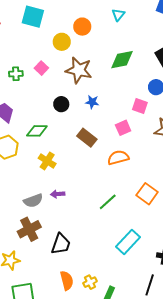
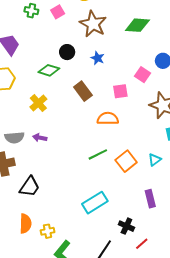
green diamond: (37, 131) -> (49, 70), moved
green line: (108, 202) -> (98, 154), moved

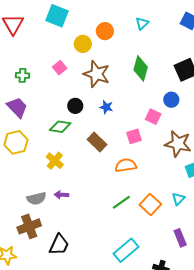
green cross: (31, 11) -> (23, 75), moved
green diamond: (137, 25) -> (141, 68), turned -70

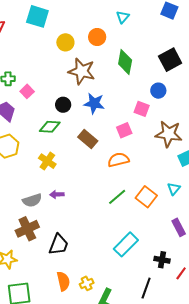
orange circle: (105, 31) -> (97, 37), moved
pink square: (60, 68) -> (27, 91), moved
blue star: (106, 107) -> (94, 103), size x1.5

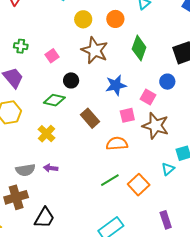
pink square: (27, 91) -> (52, 56), moved
blue star: (94, 103) -> (116, 85), moved, turned -30
brown star: (169, 134) -> (156, 126), moved
cyan triangle: (174, 189) -> (168, 169), moved

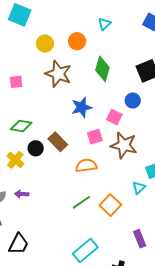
pink square: (52, 56) -> (16, 82), turned 32
black circle: (71, 80) -> (36, 148), moved

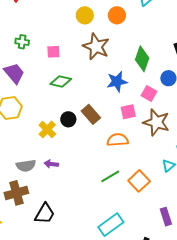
green diamond: (102, 69) -> (142, 59), moved
green diamond: (21, 126) -> (61, 81), moved

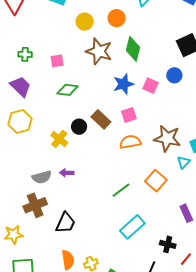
green diamond: (142, 59) -> (133, 49), moved
pink square: (149, 94) -> (150, 86), moved
pink square: (128, 112) -> (129, 115), moved
brown star: (156, 122) -> (167, 138), moved
green line: (110, 176) -> (121, 190), moved

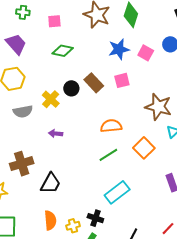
orange semicircle: (130, 142) -> (111, 126), moved
gray semicircle: (42, 177) -> (23, 111), moved
black cross: (168, 244) -> (95, 218), moved

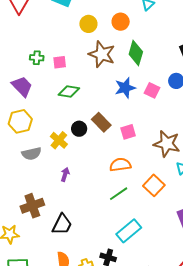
green cross: (23, 12) -> (37, 58), moved
pink square: (122, 80) -> (128, 132), moved
purple arrow: (56, 134) -> (65, 174), turned 104

